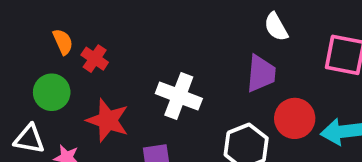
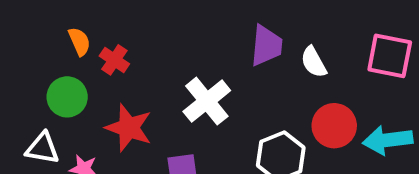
white semicircle: (276, 27) -> (314, 62), moved
purple trapezoid: (261, 74) -> (266, 46), moved
white cross: (179, 96) -> (207, 101), turned 30

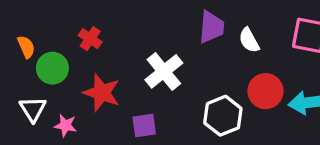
orange semicircle: (79, 41) -> (26, 47), moved
white triangle: (42, 148) -> (33, 109), turned 48

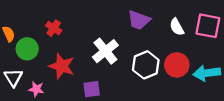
purple trapezoid: (211, 27) -> (139, 20), turned 105
white semicircle: (249, 40) -> (177, 27), moved
white hexagon: (223, 116) -> (146, 65), moved

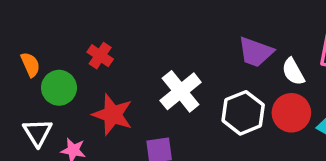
purple trapezoid: (139, 20) -> (256, 52), moved
white semicircle: (177, 27) -> (293, 72), moved

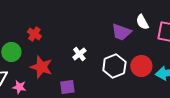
white semicircle: (293, 72) -> (142, 22), moved
white cross: (181, 91) -> (79, 54), size x0.6

